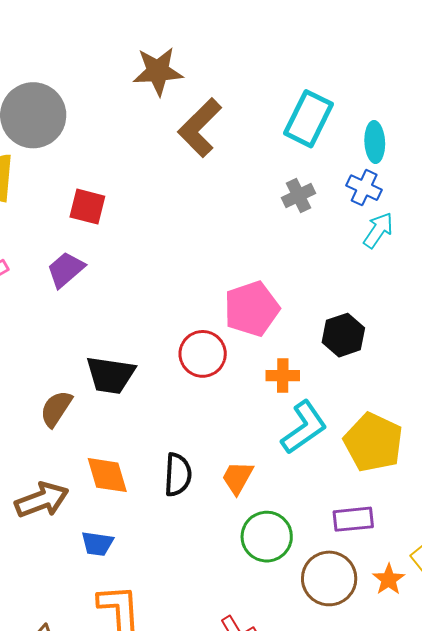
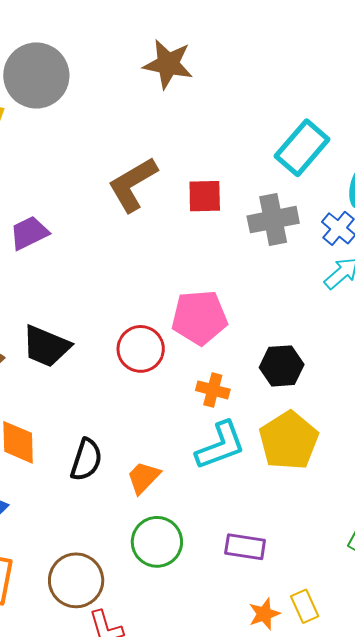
brown L-shape: (200, 128) -> (133, 184), moved
gray cross: (299, 195) -> (273, 220), size x1.5
red square: (87, 207) -> (205, 196), moved, turned -30
yellow pentagon: (373, 442) -> (289, 441), moved
brown circle: (329, 578) -> (76, 580), moved

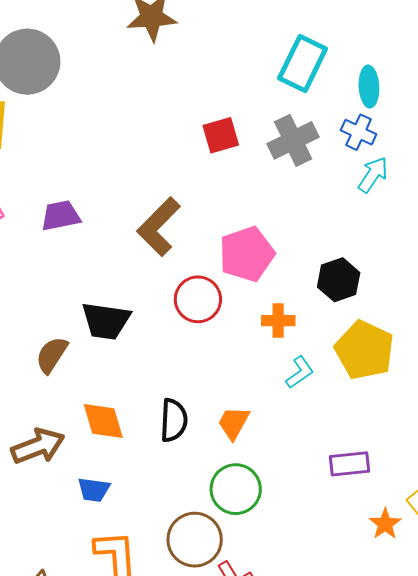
brown L-shape: (133, 184) -> (159, 227), moved
purple trapezoid: (29, 233) -> (61, 216), turned 30
cyan L-shape: (220, 445) -> (300, 372), size x0.6
green circle: (157, 542) -> (236, 489), moved

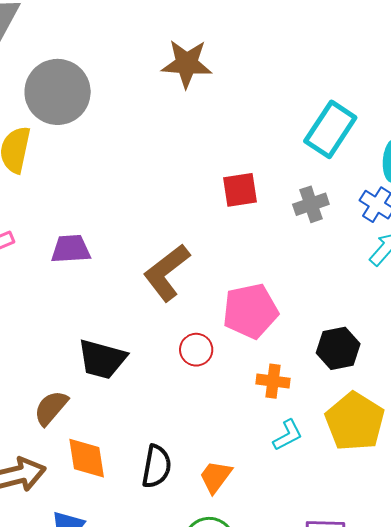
gray cross: (293, 140) -> (311, 204), size x0.7
red circle: (198, 299) -> (196, 350), size x0.7
brown semicircle: (52, 355) -> (51, 408), moved

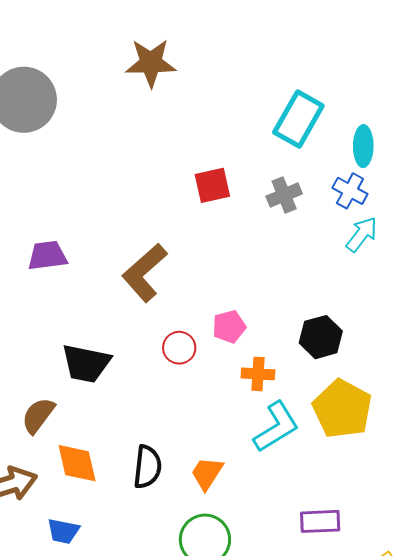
pink pentagon: (250, 311) -> (229, 327), moved, size x0.6
cyan L-shape: (288, 435) -> (276, 427), size x1.6

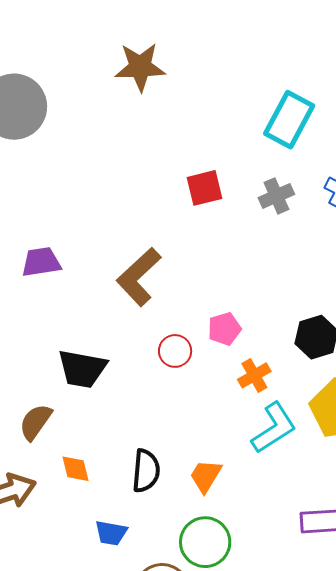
orange cross: (258, 374) -> (254, 375), turned -32
orange diamond: (77, 463) -> (76, 469), size x0.7
blue trapezoid: (63, 531) -> (111, 533), moved

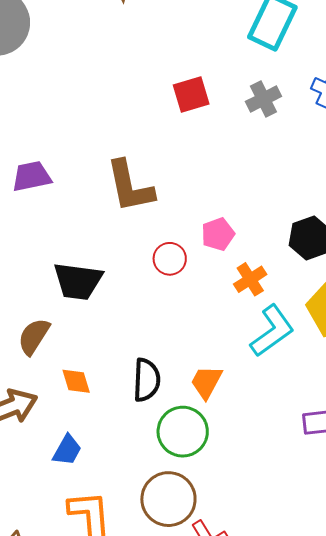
brown L-shape: (139, 277) -> (130, 186), turned -56
blue trapezoid: (111, 533) -> (67, 450), moved, turned -68
green circle: (205, 542) -> (183, 432), moved

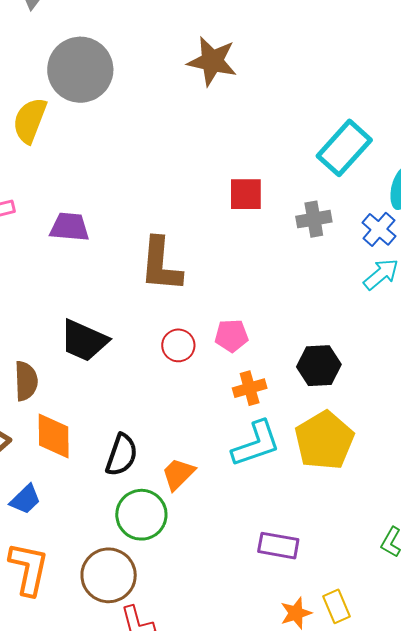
brown semicircle: (34, 336) -> (26, 381), turned 129
orange diamond: (76, 381) -> (54, 436), size x1.5

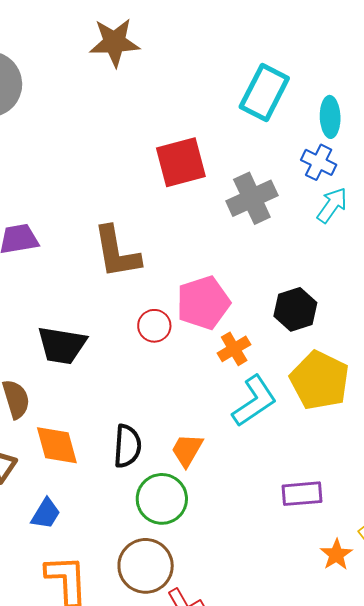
red square: (246, 194) -> (181, 162), size x1.4
gray cross: (314, 219) -> (252, 198), moved, size x1.4
pink pentagon: (232, 336) -> (203, 303), size x1.6

